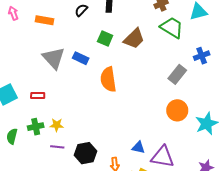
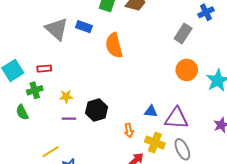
green cross: (36, 127) -> (35, 90), moved
green semicircle: (12, 136) -> (22, 112), turned -35
black hexagon: (85, 153) -> (97, 110), moved

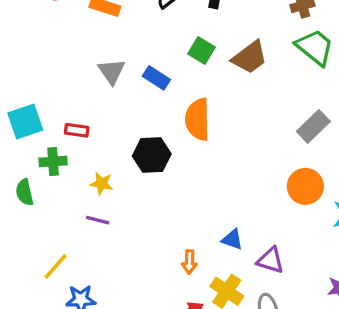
gray triangle: (57, 29) -> (112, 71), size x0.7
black hexagon: (97, 110) -> (152, 155), moved
purple triangle: (176, 118) -> (271, 260), size x0.7
yellow line: (51, 152) -> (56, 266), turned -30

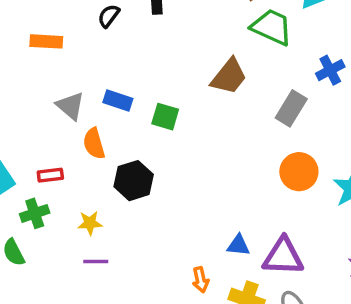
green square: (201, 51) -> (165, 117), moved
brown trapezoid: (250, 57) -> (229, 76), moved
orange semicircle: (198, 119) -> (94, 144), moved, size x0.7
purple triangle: (271, 260) -> (283, 256), size x1.4

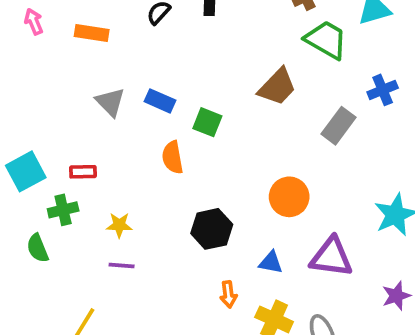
orange semicircle: (94, 144) -> (173, 157), moved
orange circle: (299, 172) -> (289, 197), moved
black hexagon: (134, 181) -> (212, 229), moved
purple triangle: (283, 256) -> (331, 257), moved

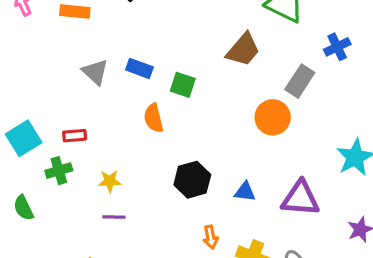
orange circle: (289, 197) -> (273, 117), moved
green semicircle: (38, 248) -> (23, 208), moved
blue triangle: (271, 262) -> (245, 192), moved

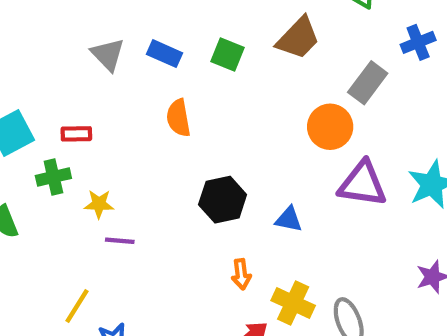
green square: (183, 85) -> (228, 54), moved
yellow star: (110, 181) -> (99, 204), moved
purple triangle: (300, 198) -> (362, 184), moved

